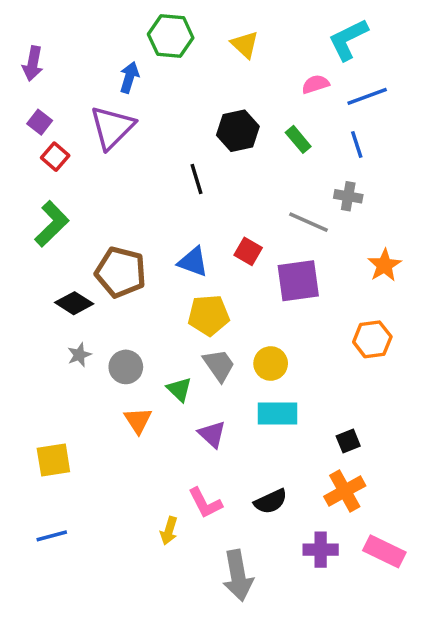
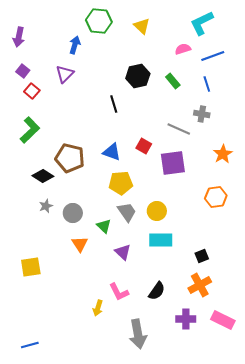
purple triangle: (112, 127) -> (65, 74), size x0.7
black semicircle: (271, 501) -> (157, 291), turned -30
blue line: (52, 536) -> (30, 345), moved

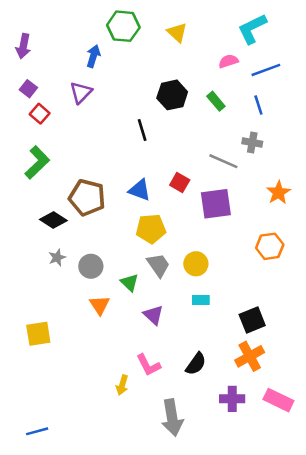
cyan rectangle: (161, 240) -> (201, 300), size x0.6
black square: (202, 256) -> (252, 320), size x1.5

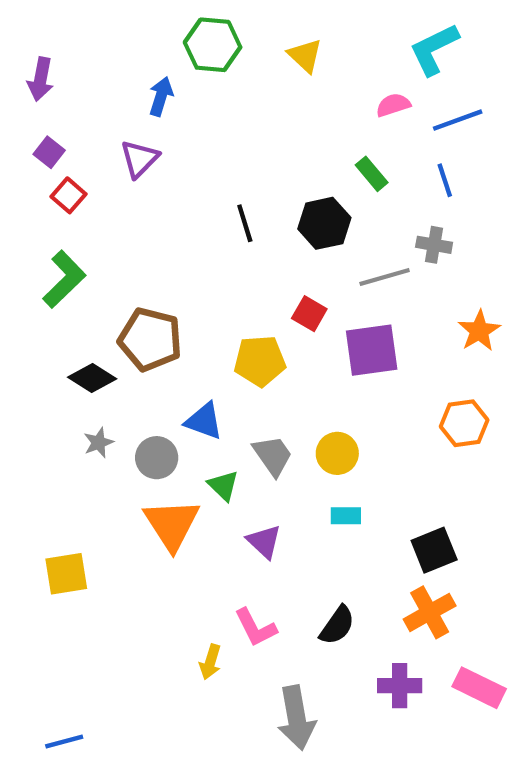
black hexagon: (172, 95) -> (324, 223), moved
gray line: (223, 161) -> (385, 277), turned -40
blue triangle: (140, 190) -> (204, 421), moved
yellow pentagon: (151, 229) -> (260, 361), moved
orange triangle: (100, 305) -> (172, 524), size x1.6

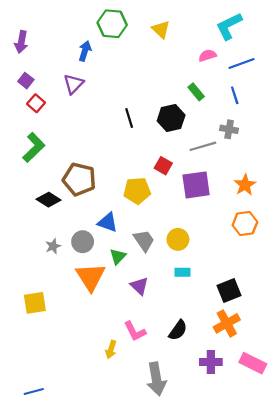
orange star: (479, 331) -> (245, 185), moved
gray star: (99, 443) -> (53, 246), moved
green triangle: (223, 486) -> (118, 256), turned 30

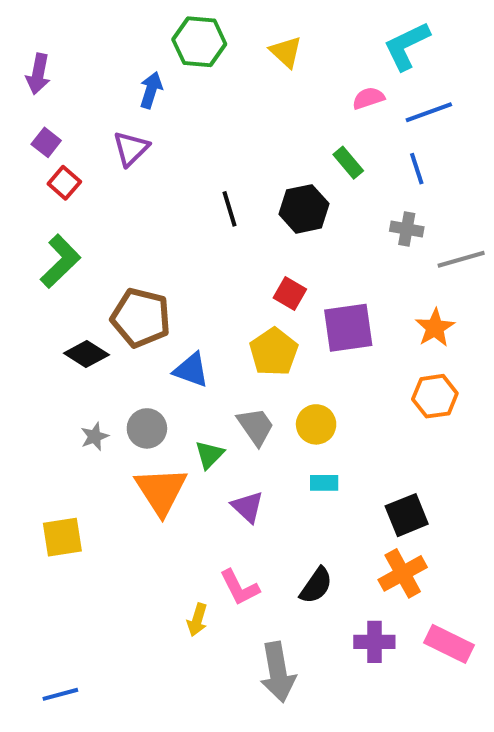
gray line: (203, 146) -> (461, 259), moved
yellow pentagon: (137, 191) -> (274, 352), moved, turned -30
blue triangle: (108, 222) -> (191, 370), moved

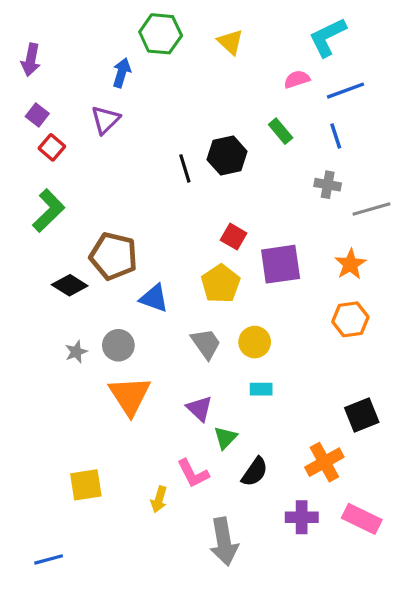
black hexagon: (304, 209) -> (227, 155), moved
green triangle: (209, 455) -> (225, 438), moved
black square: (407, 515) -> (362, 415), moved
yellow square: (62, 537) -> (86, 485), moved

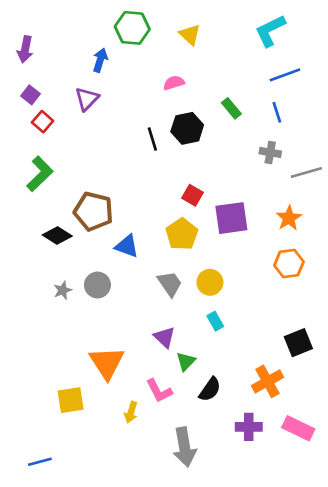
pink semicircle: (297, 79) -> (174, 83), moved
cyan rectangle: (261, 389) -> (215, 321), turned 60
orange triangle: (130, 396) -> (107, 363), moved

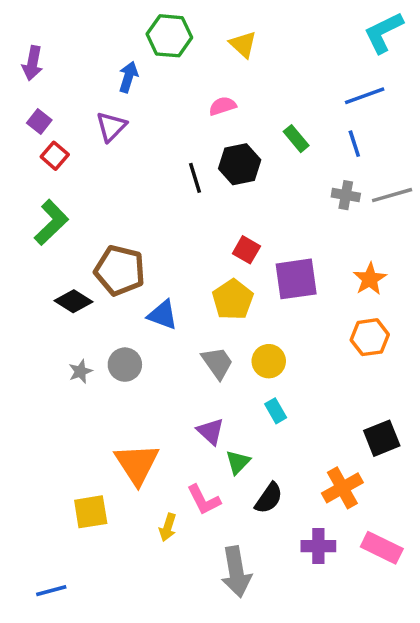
cyan L-shape: (270, 31) -> (383, 32), moved
gray line: (306, 173) -> (392, 195), moved

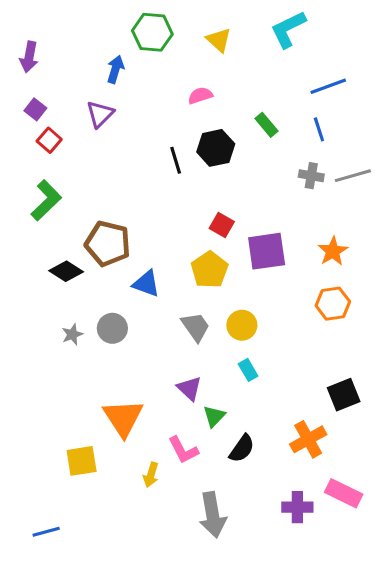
cyan L-shape: (383, 32) -> (288, 29), moved
purple cross: (318, 546) -> (297, 507), moved

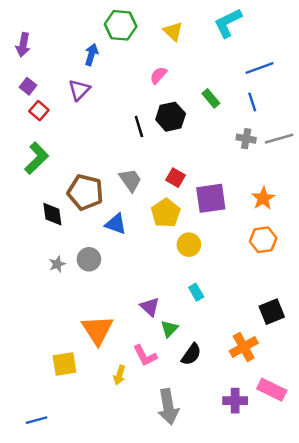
pink semicircle: (200, 95) -> (158, 75), turned -30
black diamond: (66, 271) -> (52, 214), turned 50
yellow circle: (242, 325) -> (189, 245), moved
gray trapezoid: (196, 327) -> (130, 180), moved

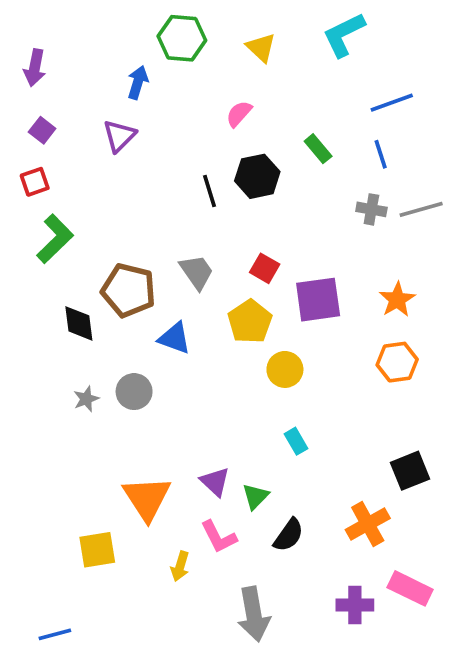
red square: (39, 111) -> (35, 182), moved, turned 30
purple triangle: (150, 307) -> (215, 482), moved

